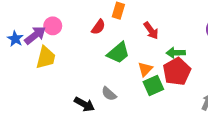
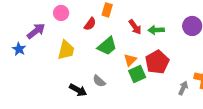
pink circle: (53, 26) -> (61, 13), moved
blue star: (15, 39) -> (19, 49), moved
green arrow: (176, 53) -> (156, 30), moved
yellow trapezoid: (46, 57) -> (66, 50), moved

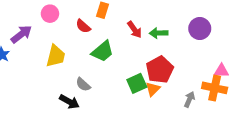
red semicircle: (90, 24) -> (83, 26), turned 96
orange triangle: (130, 60) -> (153, 89), moved
gray semicircle: (99, 81) -> (83, 85), moved

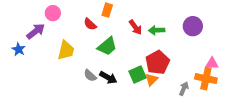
pink circle: (50, 14) -> (53, 13), moved
black arrow: (69, 102) -> (108, 78), moved

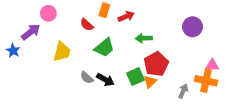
red arrow: (135, 27) -> (126, 16), moved, turned -77
green arrow: (157, 30) -> (144, 38), moved

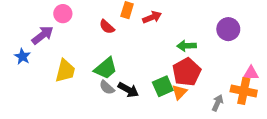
green arrow: (144, 38) -> (187, 46), moved
green trapezoid: (104, 48) -> (106, 68), moved
yellow trapezoid: (62, 52) -> (65, 71), moved

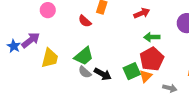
red arrow: (152, 17) -> (142, 13), moved
purple arrow: (43, 35) -> (31, 40), moved
gray arrow: (218, 103) -> (170, 88), moved, turned 80

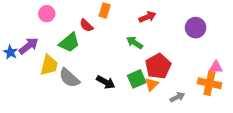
green arrow: (152, 37) -> (135, 43), moved, turned 35
green trapezoid: (84, 56) -> (69, 43), moved
gray semicircle: (85, 72) -> (69, 78), moved, size x1.5
gray arrow: (170, 88) -> (177, 97), turned -40

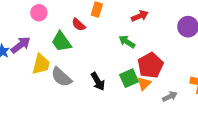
green trapezoid: (69, 43) -> (61, 42), turned 95
black arrow: (106, 82) -> (98, 81), turned 30

